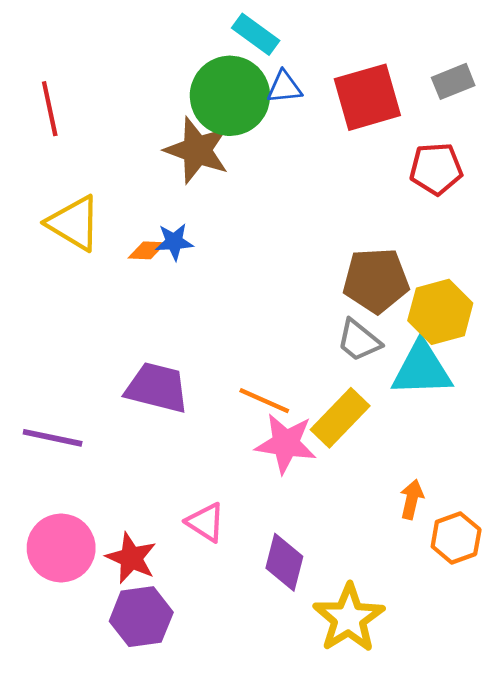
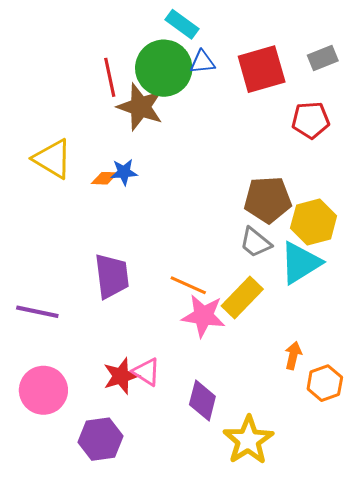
red line: (50, 109) -> (110, 77), moved
cyan triangle: (422, 369) -> (300, 263), turned -30
purple trapezoid: (157, 388) -> (112, 276), turned 69
red star: (131, 558) -> (121, 376), moved, turned 30

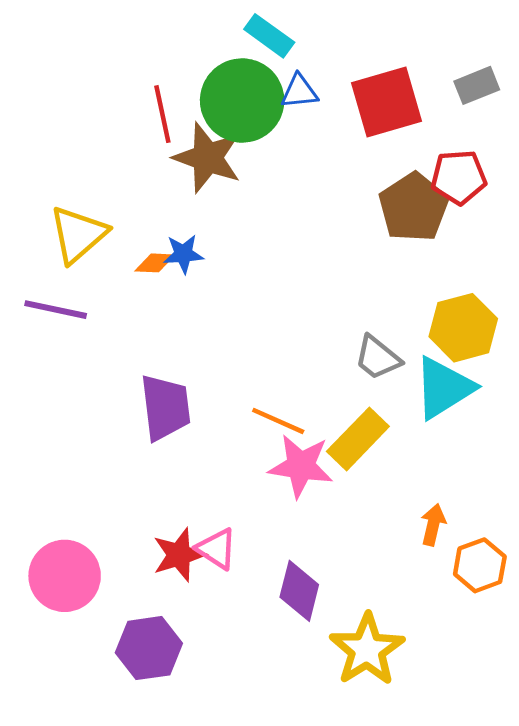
yellow triangle: (53, 159) -> (78, 234), turned 48
brown pentagon: (268, 200) -> (414, 207), moved, turned -30
purple line: (37, 312) -> (56, 310), moved

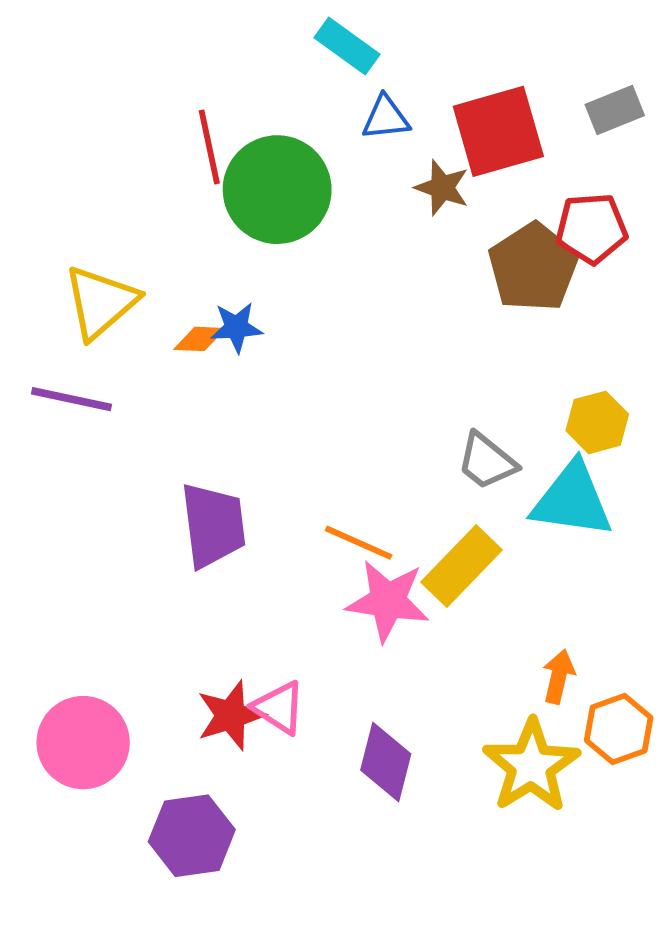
green circle: (242, 100) -> (277, 190), moved
brown star: (208, 158) -> (442, 188), moved, size x0.6
yellow hexagon: (463, 328) -> (597, 422), size x0.7
cyan triangle: (444, 388) -> (572, 500), turned 40
yellow star: (367, 650) -> (531, 766), moved

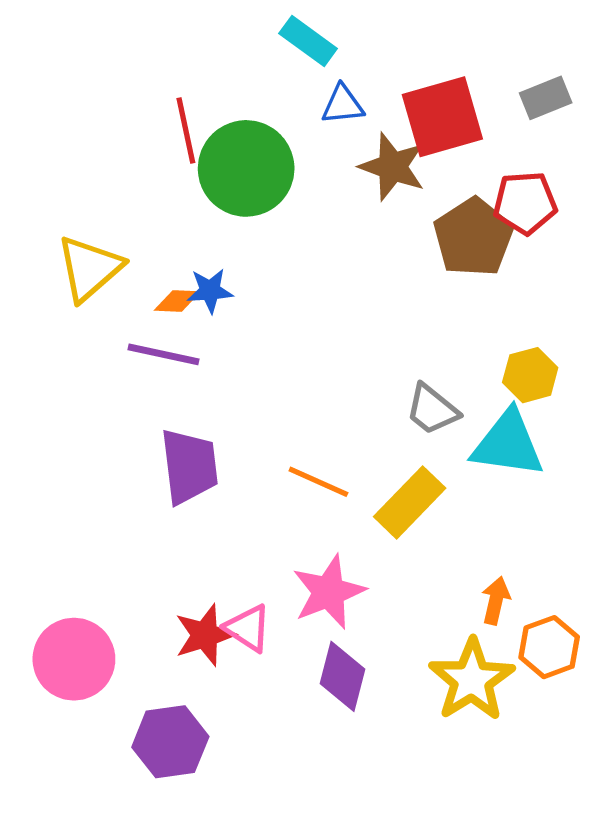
brown star: (442, 188) -> (392, 167), size x1.4
purple line: (71, 399) -> (163, 354), moved
pink star: (388, 601) -> (329, 592), moved, turned -30

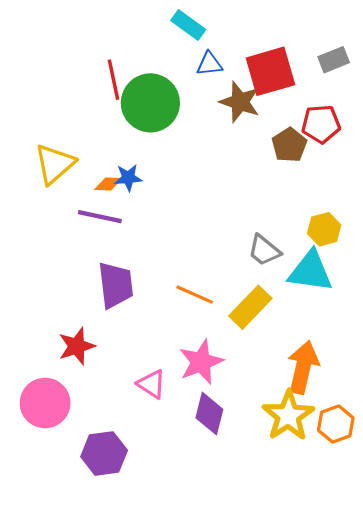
brown pentagon: (473, 237) -> (289, 145), size x0.7
orange arrow: (496, 601) -> (303, 367), size x1.8
red star: (205, 635) -> (77, 346), moved
orange hexagon: (549, 647) -> (336, 424), moved

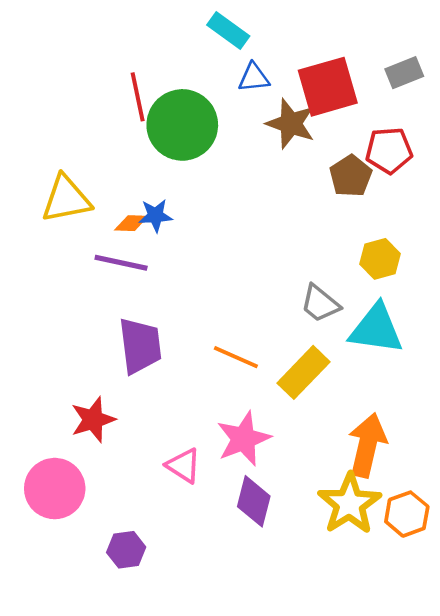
yellow triangle: (55, 164) -> (66, 199), turned 30
yellow hexagon: (324, 229) -> (380, 259), moved
purple hexagon: (104, 454) -> (126, 550), size x0.7

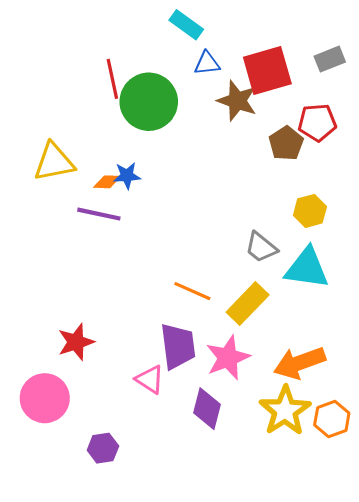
purple trapezoid: (140, 346) -> (178, 346), moved
pink star: (244, 439) -> (228, 358), moved
orange arrow: (367, 445) -> (300, 363), turned -123

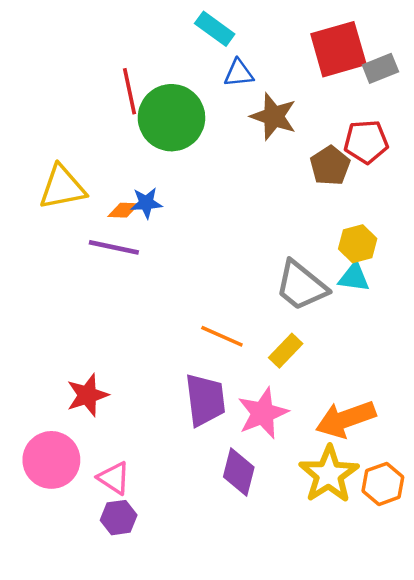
red square: (267, 71) -> (338, 49), moved
gray trapezoid: (261, 247) -> (301, 286), size x1.4
cyan triangle: (307, 268) -> (354, 277), moved, size x0.6
yellow rectangle: (248, 304) -> (286, 351), size x0.7
pink triangle: (150, 379) -> (114, 478), moved

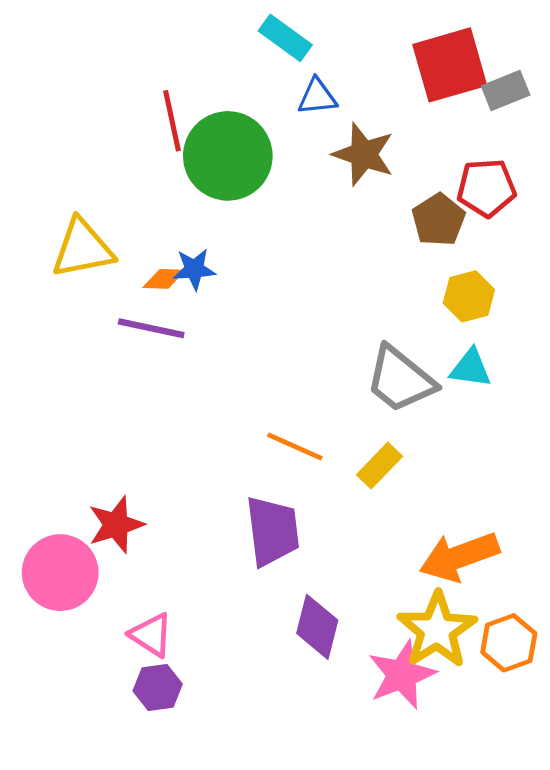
yellow hexagon: (358, 244) -> (469, 296), moved
pink star: (263, 413) -> (402, 675), moved
pink circle: (51, 460) -> (60, 573), moved

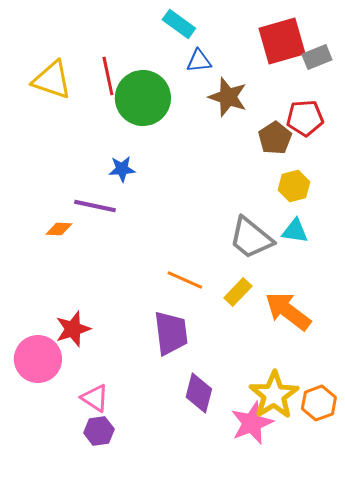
yellow triangle: (83, 249) -> (52, 80), moved, turned 30
orange diamond: (164, 279) -> (59, 229), moved
orange arrow: (459, 557) -> (288, 311), moved, turned 57

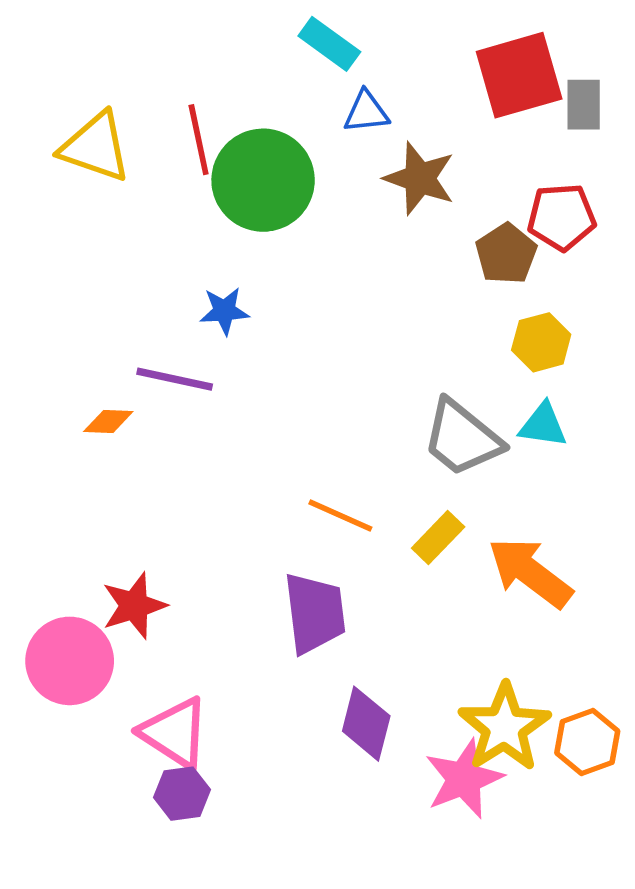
gray rectangle: (317, 57) -> (584, 105), turned -68
pink triangle: (95, 398) -> (175, 733), size x1.4

